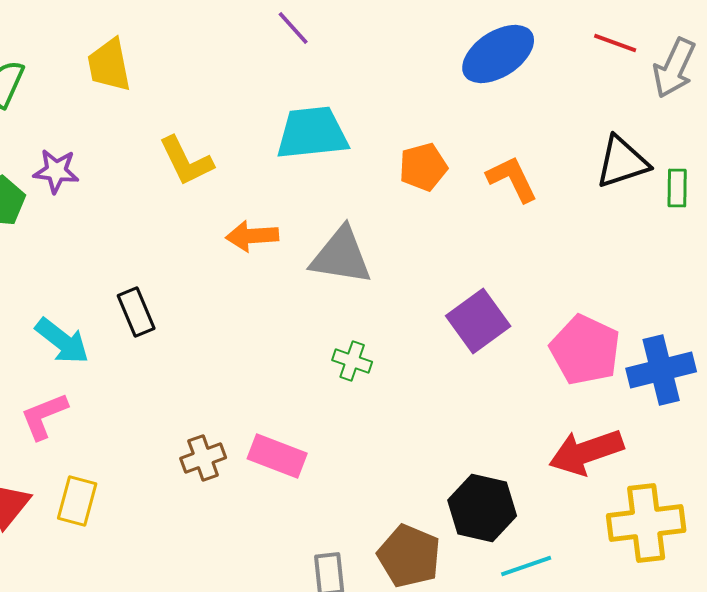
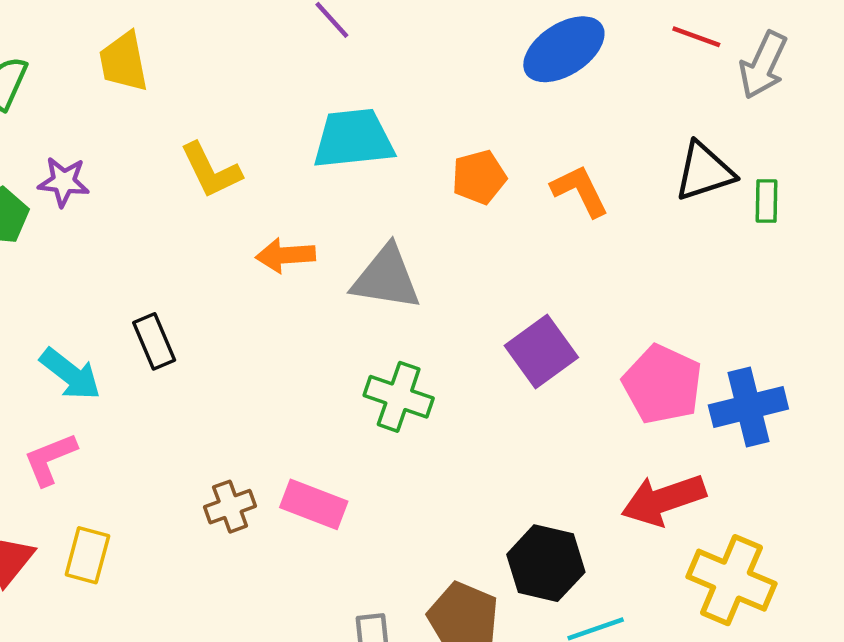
green cross: (352, 361) -> (399, 397), size x1.5
yellow cross: (646, 523) -> (731, 580), turned 30

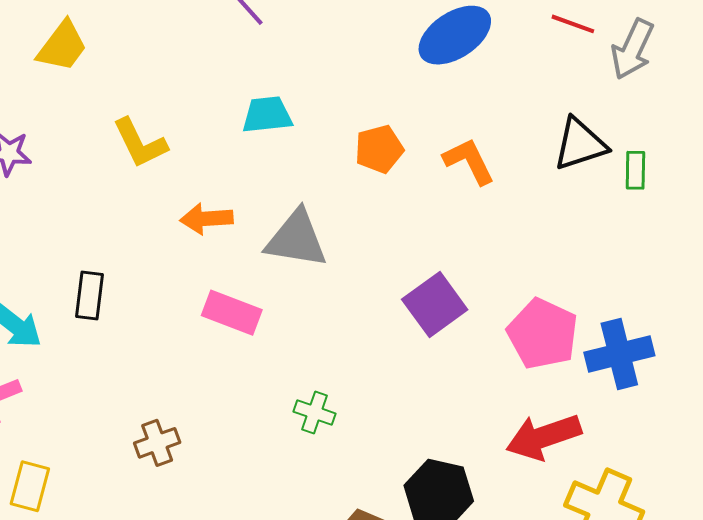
yellow trapezoid: (124, 62) -> (62, 46), turned -132
cyan trapezoid: (353, 139) -> (267, 115), size x0.7
black rectangle: (154, 341) -> (89, 295), turned 30
green cross: (399, 397) -> (315, 413), moved, size x0.7
pink rectangle: (314, 504) -> (232, 313), moved

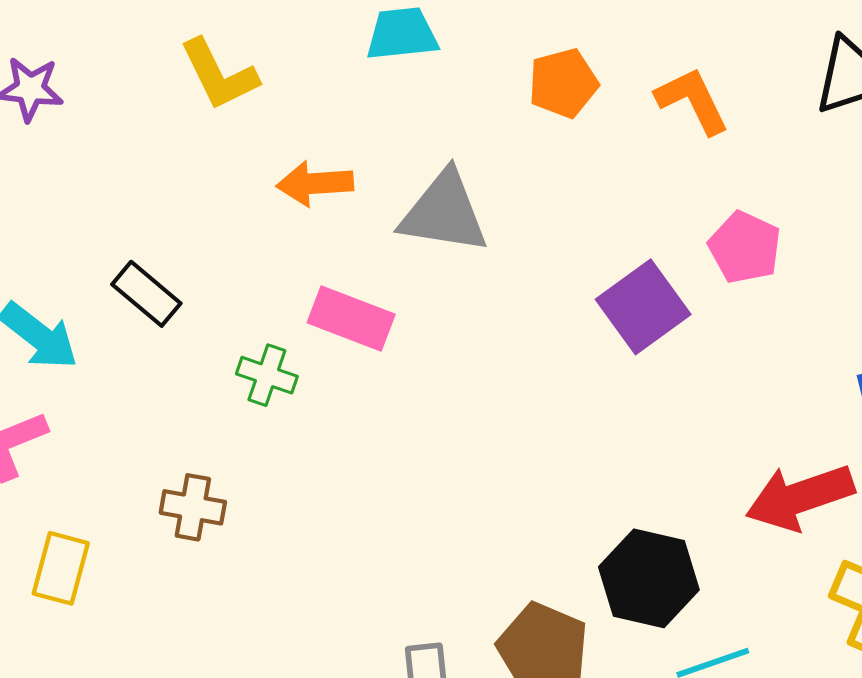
black rectangle: (89, 295) -> (146, 294), turned -57
pink pentagon: (543, 334) -> (745, 247), moved, size x0.7
green cross: (315, 413) -> (267, 375), moved
brown cross: (157, 443) -> (193, 507), moved, turned 30

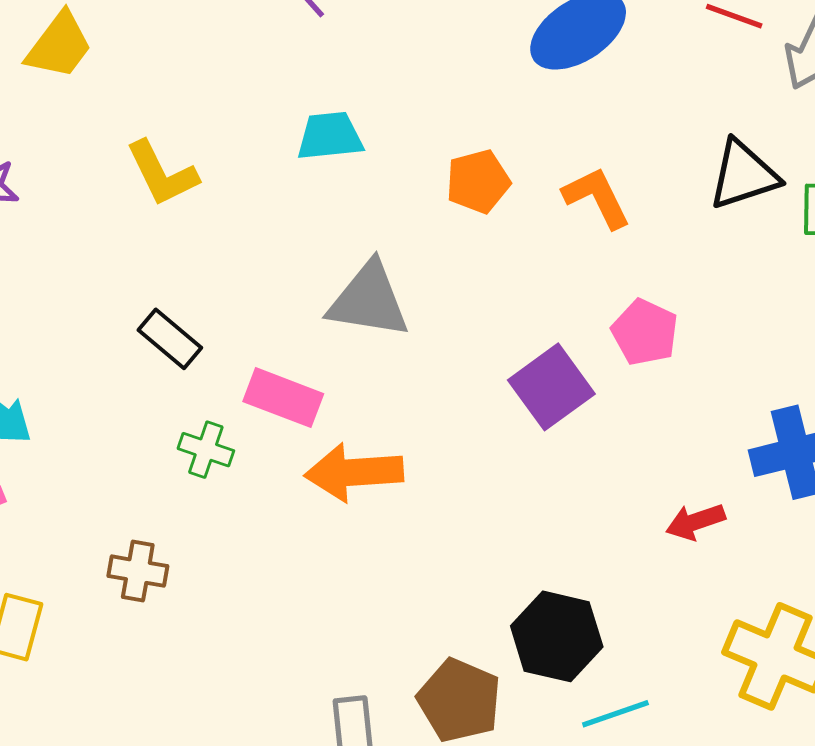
orange arrow: (315, 183) -> (354, 472), moved, size x1.4
black rectangle: (146, 294) -> (170, 339), moved
red arrow: (800, 497) -> (695, 522), moved, size x0.6

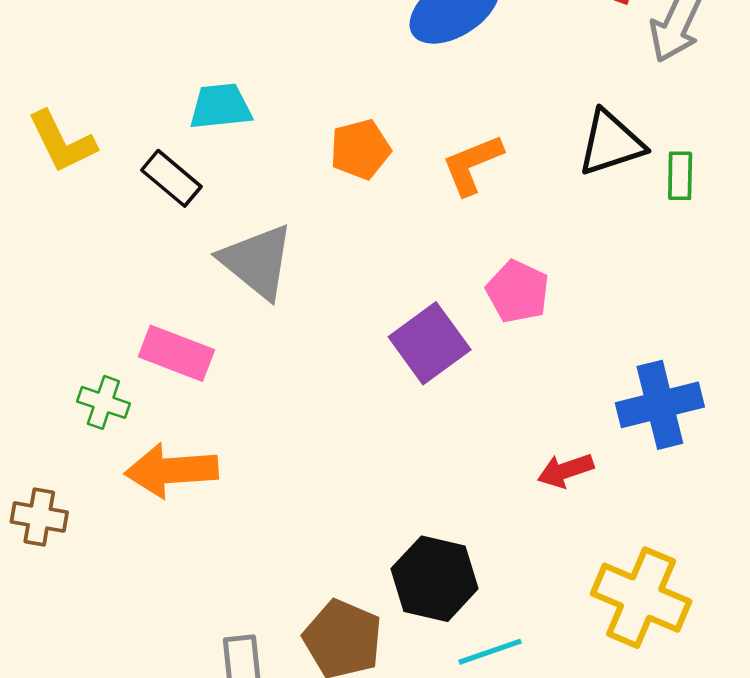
orange L-shape: (597, 197) -> (472, 164), turned -86
gray triangle: (369, 300) -> (257, 261), turned 30
black rectangle: (170, 339) -> (171, 178), moved
orange arrow: (354, 472) -> (171, 470), moved

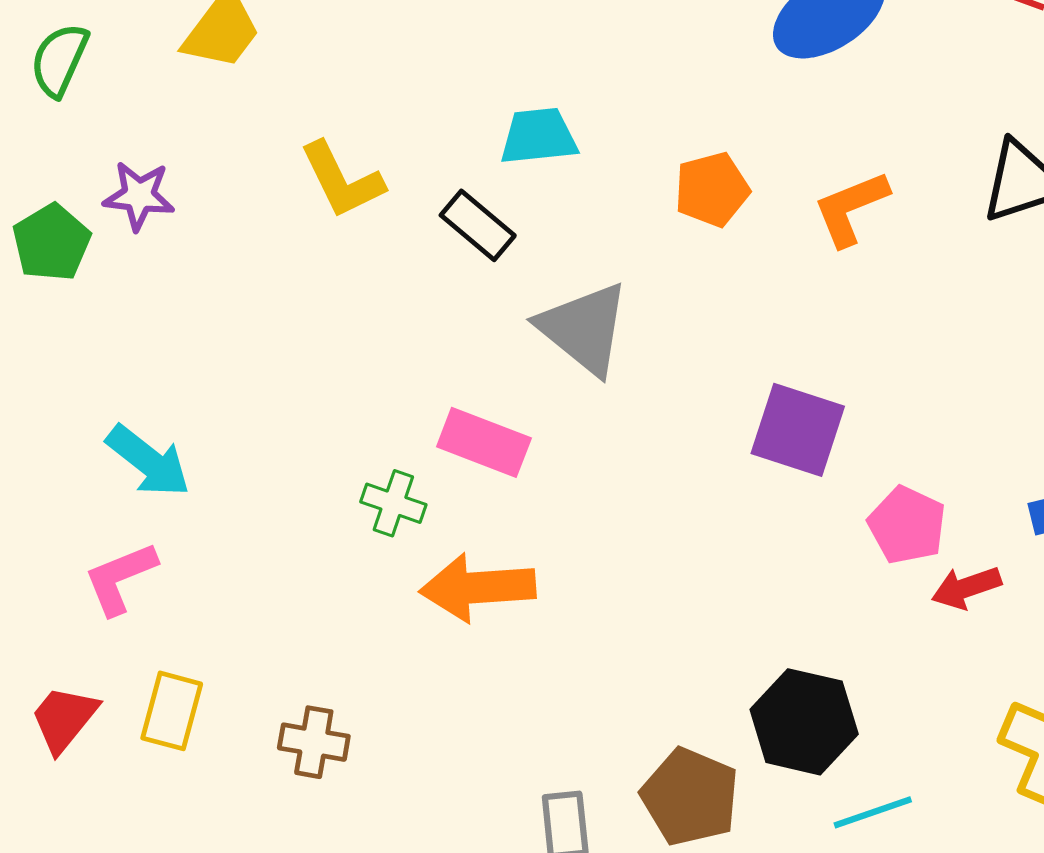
pink pentagon: (518, 292) -> (907, 525), moved
purple square: (430, 343) -> (798, 430), turned -36
brown cross: (39, 517) -> (314, 742), moved

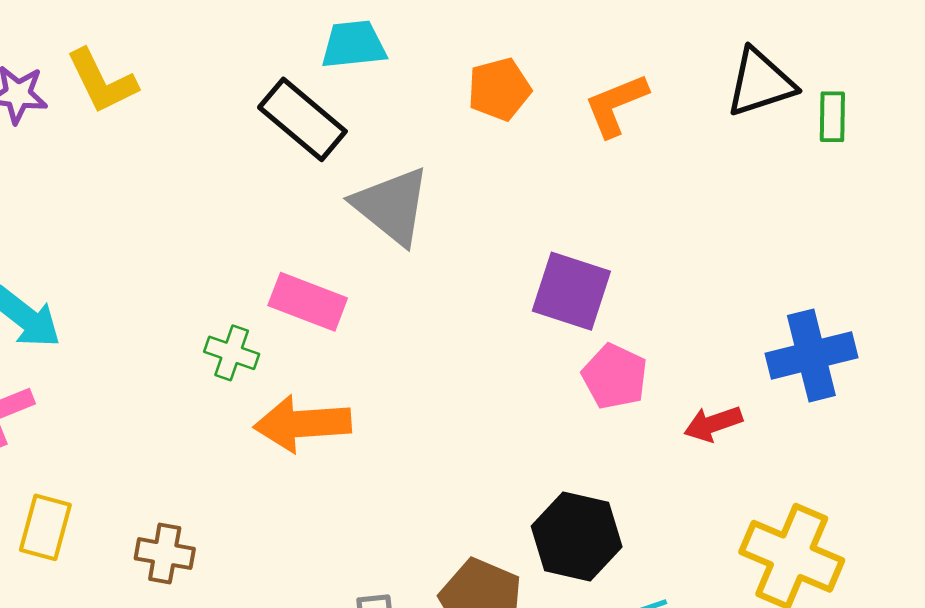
yellow L-shape: (342, 180) -> (102, 81), moved
black rectangle: (478, 225) -> (302, 119), size x1.4
pink pentagon: (907, 525) -> (615, 376), moved

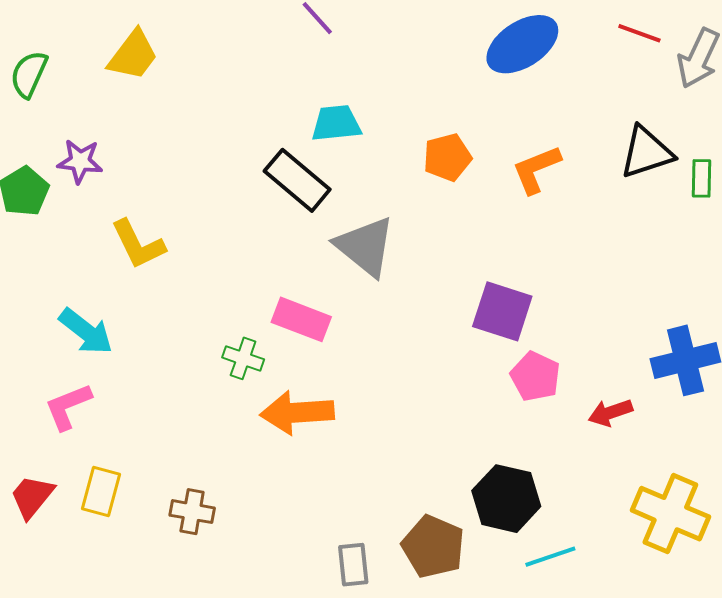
yellow L-shape: (102, 81) -> (138, 244), moved

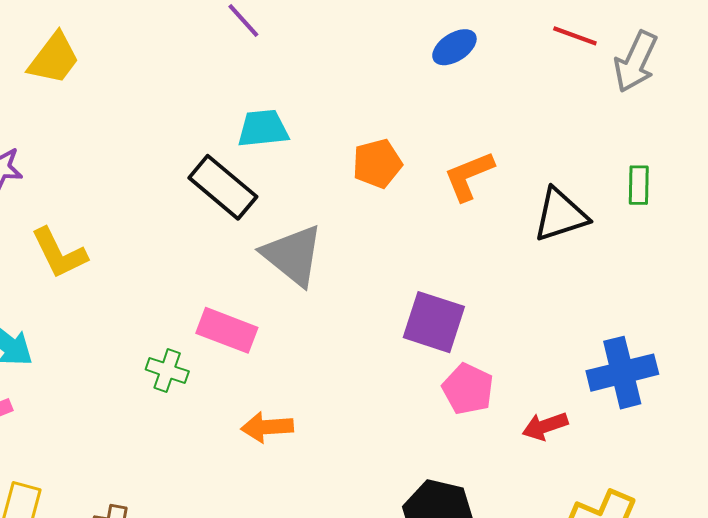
blue ellipse: (522, 44) -> (454, 47), size x0.6
black triangle: (646, 152) -> (561, 215), moved
orange arrow: (297, 413) -> (267, 427), moved, size x0.7

